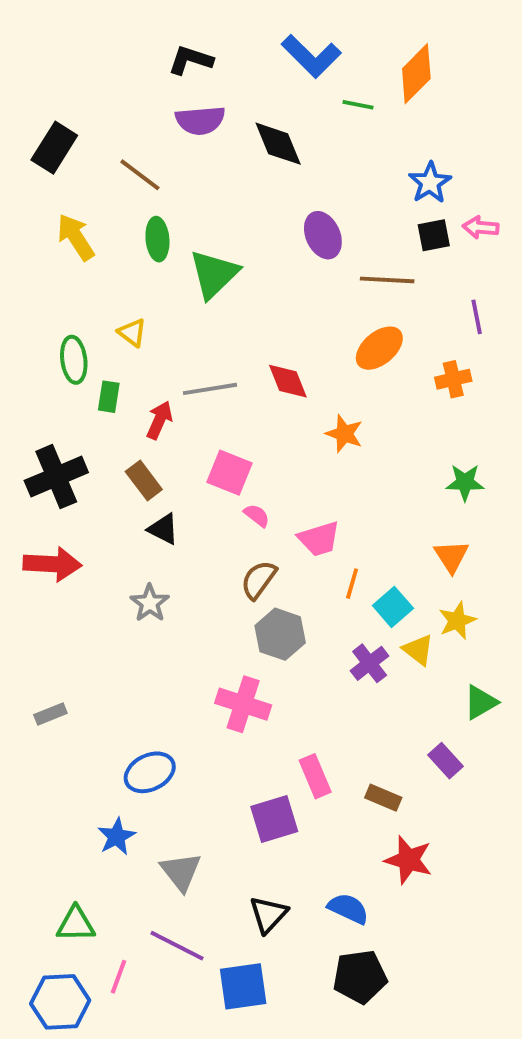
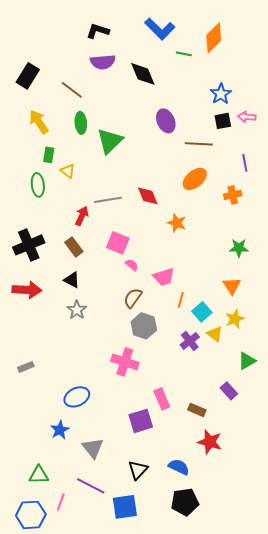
green rectangle: (109, 397) -> (49, 155), moved
black triangle: (163, 529) -> (72, 280), moved

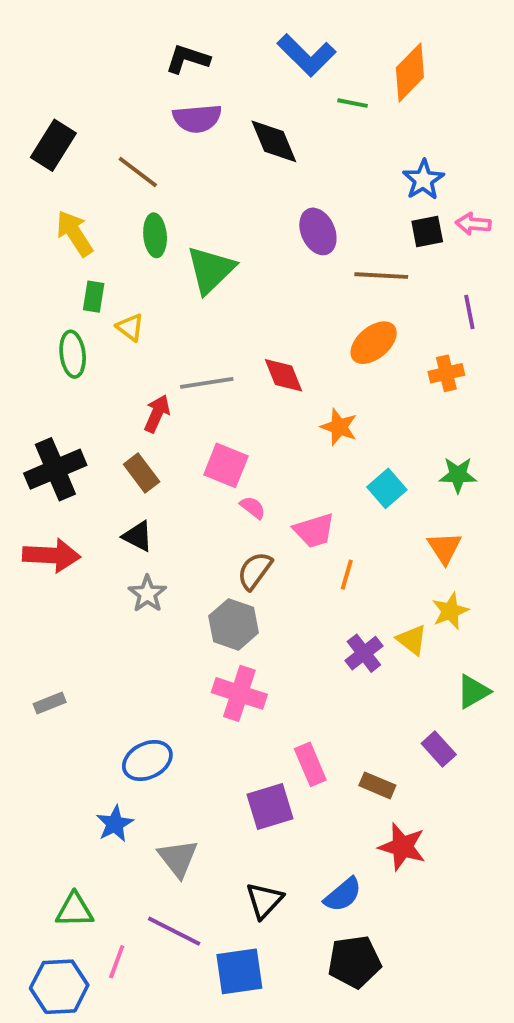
cyan square: (202, 312) -> (387, 488), moved
gray hexagon: (144, 326) -> (234, 624), moved
blue semicircle: (179, 467) -> (343, 895), turned 115

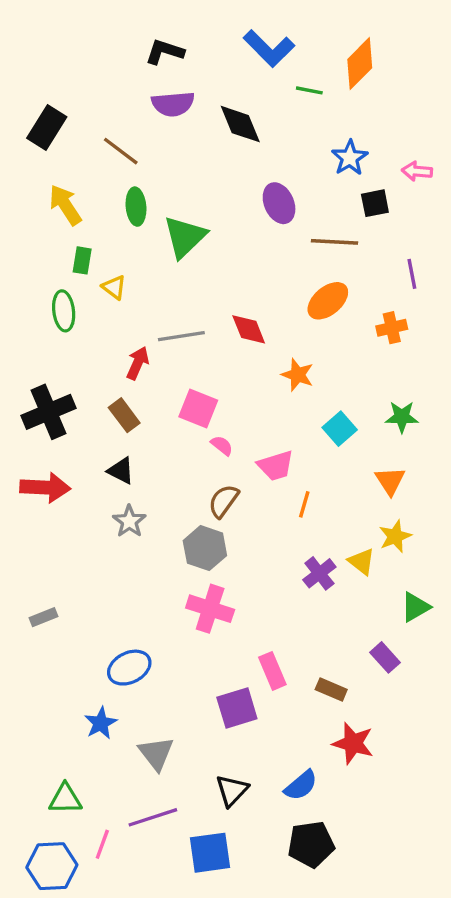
blue star: (423, 180) -> (350, 158), moved
pink arrow: (473, 224) -> (417, 171), moved
purple line: (174, 931) -> (153, 817), turned -45

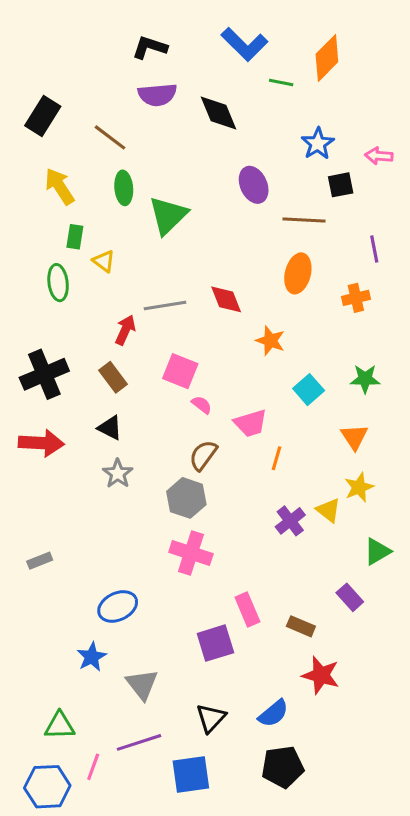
orange ellipse: (328, 301) -> (298, 273), turned -36

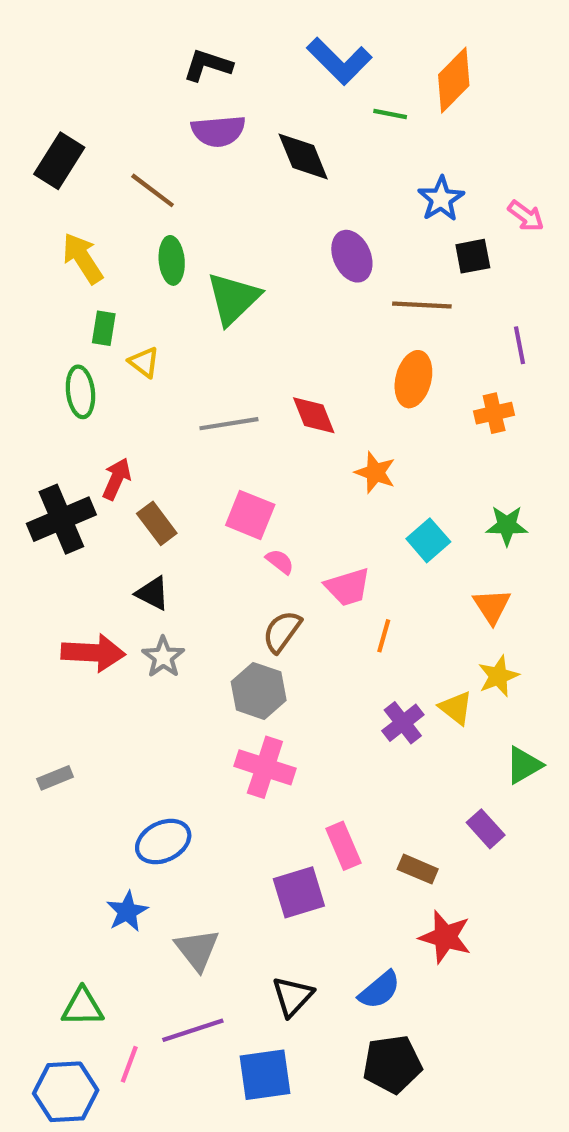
pink arrow: (379, 156) -> (526, 216), turned -148
red arrow: (125, 330) -> (117, 479), moved
red arrow: (41, 443) -> (93, 653), moved

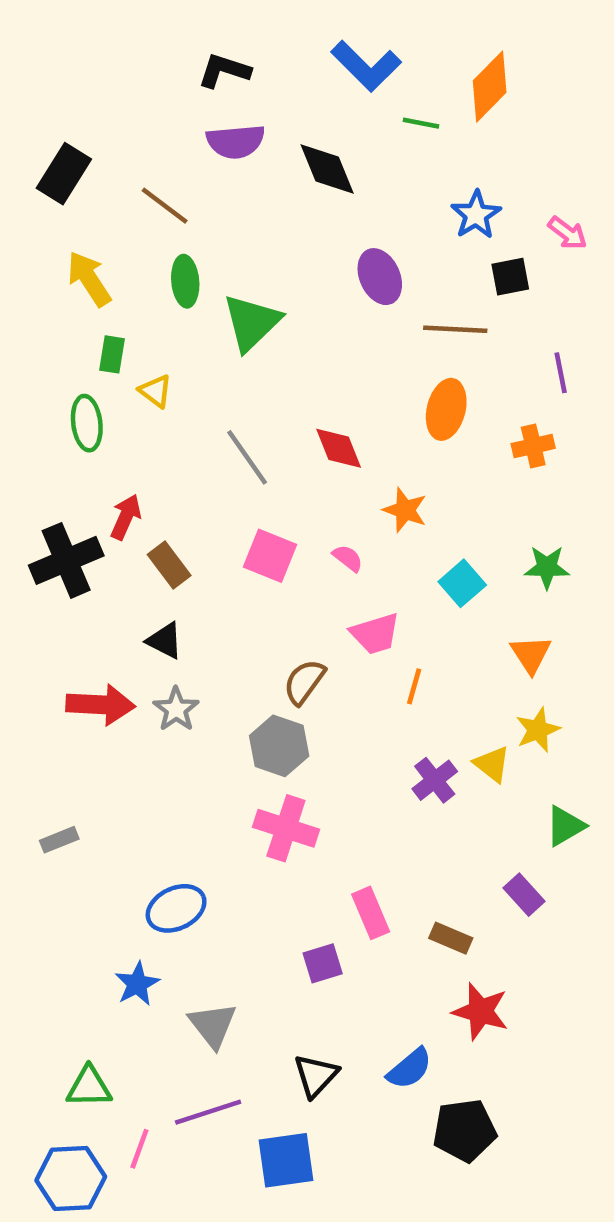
gray line: (229, 424) -> (247, 457), turned 64
pink semicircle: (280, 562) -> (348, 558), moved
purple square: (299, 892) -> (323, 963), size x0.7
black pentagon: (392, 1064) -> (464, 1130), moved

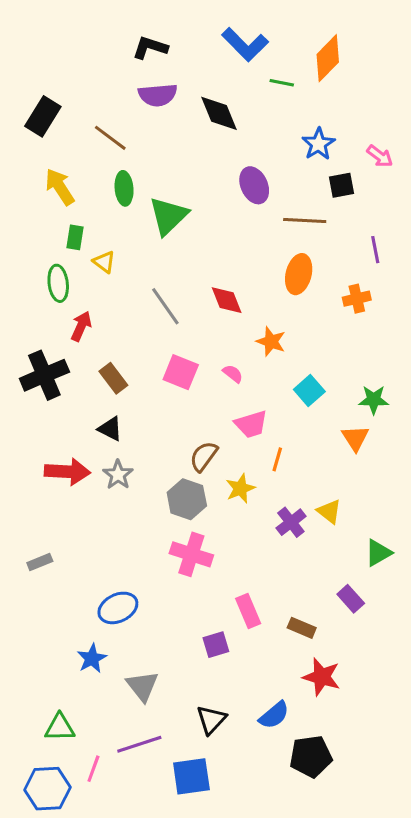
red arrow: (126, 517) -> (81, 326), moved
green star: (547, 567) -> (374, 400), moved
yellow star: (538, 730) -> (240, 488), moved

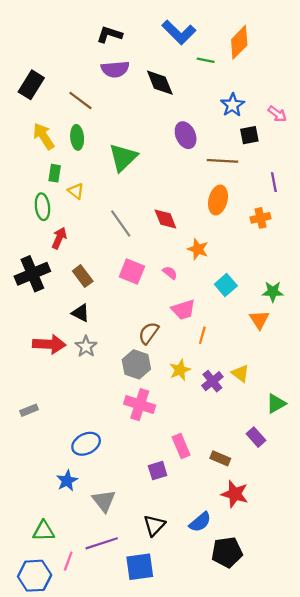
green ellipse: (124, 188) -> (77, 137), moved
yellow star: (240, 488) -> (180, 370), moved

